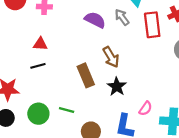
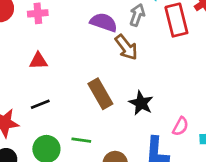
gray arrow: (122, 17) -> (137, 15), turned 63
brown arrow: (111, 57) -> (126, 47), moved
black line: (38, 66) -> (40, 104), moved

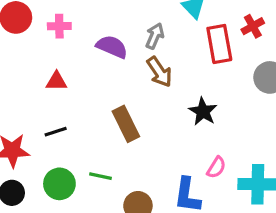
gray arrow: (137, 15) -> (155, 36), moved
purple semicircle: (104, 22) -> (112, 47), moved
black star: (141, 103) -> (203, 111), moved

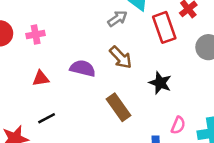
gray arrow: (155, 36) -> (117, 18), moved, turned 42
purple semicircle: (112, 47) -> (83, 68), moved
brown rectangle: (126, 124) -> (119, 107), moved

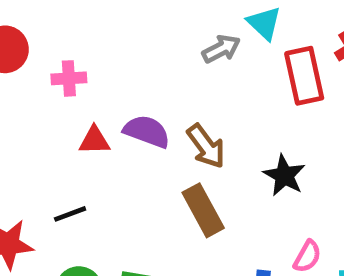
pink cross: (36, 34) -> (69, 78), moved
brown arrow: (121, 57) -> (206, 146), moved
red triangle: (41, 78) -> (94, 140), moved

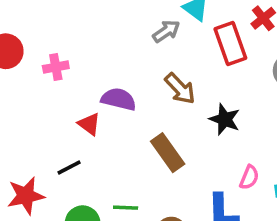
red triangle: (94, 140) -> (89, 124), moved, turned 45
brown arrow: (206, 146) -> (180, 89), moved

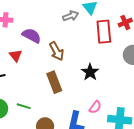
brown arrow: (180, 89) -> (57, 51), moved
purple semicircle: (119, 99) -> (32, 36), moved

